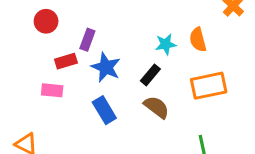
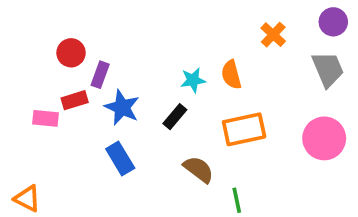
red circle: (46, 21) -> (71, 53), moved
pink rectangle: (52, 90) -> (46, 118), moved
brown semicircle: (156, 107) -> (199, 169), moved

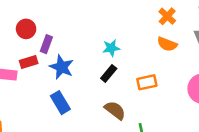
orange semicircle: (231, 75) -> (167, 44), moved, turned -54
black rectangle: (175, 117) -> (109, 73), moved
orange rectangle: (244, 129) -> (147, 82), size x0.7

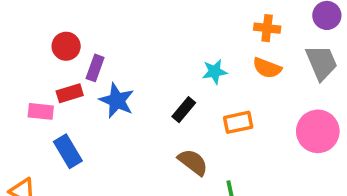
orange cross: (167, 16) -> (267, 28), turned -36
cyan star: (111, 48) -> (215, 72), moved
blue rectangle: (60, 103) -> (68, 151), moved

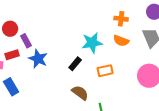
purple rectangle: (95, 68) -> (26, 41), turned -48
cyan star: (215, 72) -> (92, 43), size x1.5

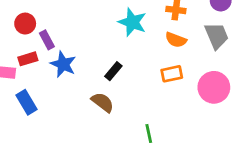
cyan star: (92, 43) -> (132, 22), moved, turned 30
orange rectangle: (105, 71) -> (172, 74), moved
brown semicircle: (80, 93) -> (103, 102), moved

